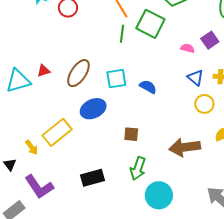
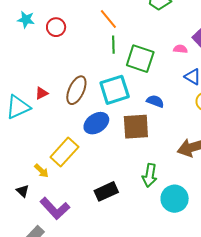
green square: (150, 24) -> (140, 59), moved
cyan square: (116, 79) -> (115, 90), size x1.4
blue semicircle: (148, 87) -> (155, 101), moved
brown square: (131, 134) -> (136, 127), moved, size x1.8

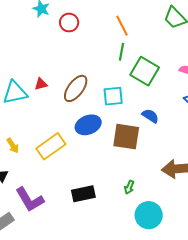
cyan square: (115, 90) -> (113, 96), size x0.7
yellow arrow: (41, 171) -> (13, 146), moved
green arrow: (150, 175) -> (129, 187), size x0.6

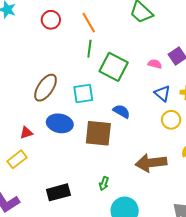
red circle: (69, 22) -> (51, 20), moved
red triangle: (41, 84) -> (26, 133), moved
blue ellipse: (88, 125) -> (60, 123), turned 35
yellow rectangle: (51, 146) -> (17, 159), moved, size x0.7

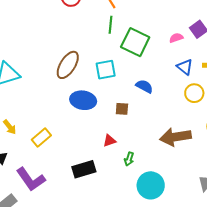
pink semicircle: (155, 64) -> (176, 38), turned -32
red triangle: (26, 133) -> (109, 141), moved
brown square: (98, 133) -> (122, 109), size x0.5

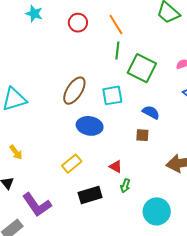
brown square: (122, 109) -> (142, 135), moved
yellow rectangle: (41, 138) -> (72, 164), moved
red triangle: (109, 141) -> (116, 167), turned 48
green arrow: (129, 159) -> (125, 186), moved

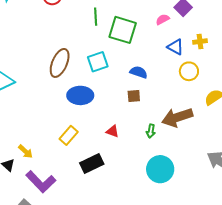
yellow arrow: (16, 152) -> (25, 152), moved
green arrow: (125, 186) -> (151, 131), moved

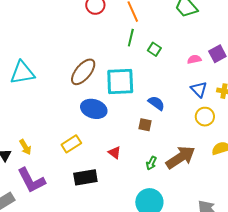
green square: (123, 30) -> (154, 49), moved, size x0.5
cyan square: (98, 62) -> (120, 81), size x1.4
brown arrow: (177, 117) -> (180, 157), turned 148

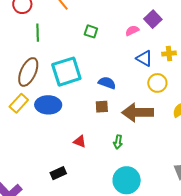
green line: (131, 38) -> (38, 33), moved
yellow rectangle: (71, 144) -> (19, 103), moved
brown arrow: (180, 157) -> (138, 112), moved, turned -132
black rectangle: (85, 177) -> (58, 173), size x0.7

